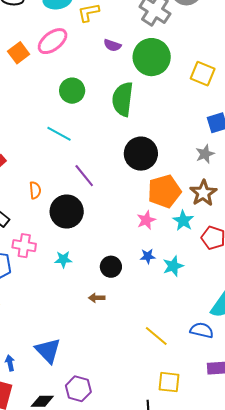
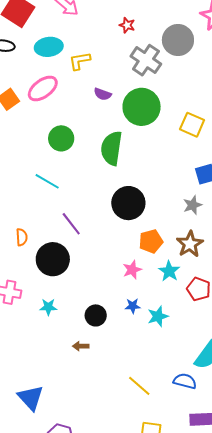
orange pentagon: (164, 191) -> (151, 241), size x0.7

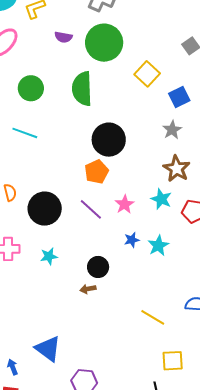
yellow square: (192, 125) -> (147, 74), moved, turned 30
purple line: (71, 224) -> (91, 209), moved
orange pentagon: (151, 241) -> (97, 172), moved
black circle: (96, 315) -> (98, 267), moved

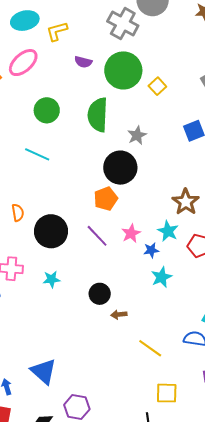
yellow square: (147, 74) -> (157, 86), moved, size x0.7
gray star: (172, 130) -> (137, 135), moved
blue star: (132, 240) -> (151, 250), moved
brown arrow: (88, 289) -> (119, 315), moved

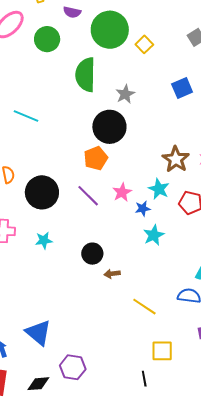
purple semicircle: (83, 62) -> (72, 12), moved
green circle: (47, 110) -> (47, 39), moved

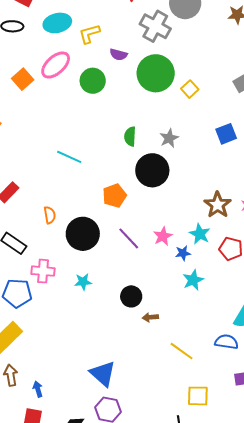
green semicircle: (85, 75) -> (130, 136), moved, size x0.6
orange pentagon: (96, 158) -> (114, 196), moved
blue triangle: (38, 333) -> (103, 374), moved

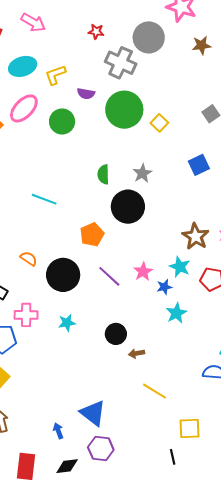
orange semicircle: (50, 215) -> (29, 259), turned -42
yellow line: (182, 351) -> (154, 391), moved
blue arrow: (38, 389) -> (58, 431), moved

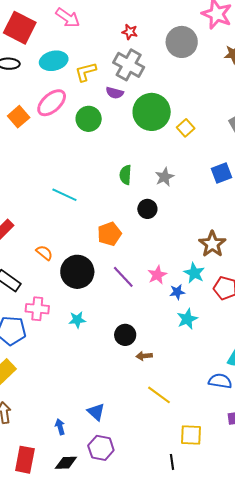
gray cross: (121, 63) -> (129, 65), moved
black circle: (128, 207) -> (147, 209), size x0.6
blue triangle: (93, 413) -> (96, 412), size x0.7

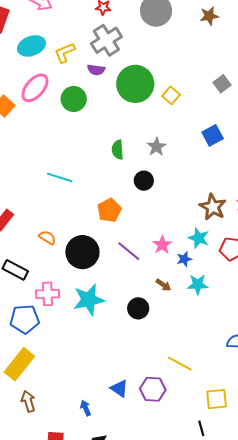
gray cross: (129, 65) -> (106, 40), turned 36
cyan star: (187, 319) -> (198, 285), turned 30
cyan star: (77, 320) -> (89, 300), size x1.8
brown arrow: (144, 356) -> (163, 285), moved, turned -133
purple hexagon: (101, 448) -> (153, 389), moved

